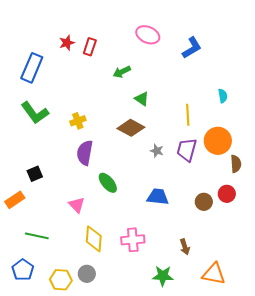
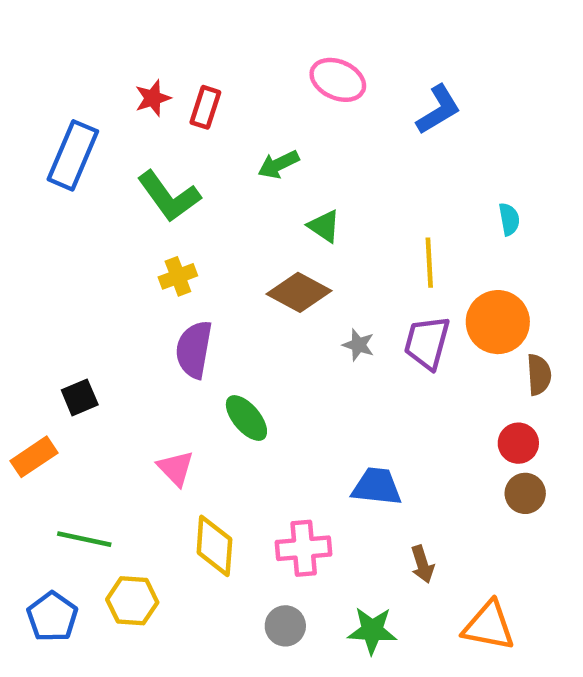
green L-shape: (35, 113) -> (169, 196), moved
blue trapezoid: (158, 197) -> (377, 487), moved
brown circle: (204, 202) -> (525, 493), moved
gray circle: (87, 274) -> (285, 626), moved
yellow hexagon: (61, 280) -> (132, 601), moved

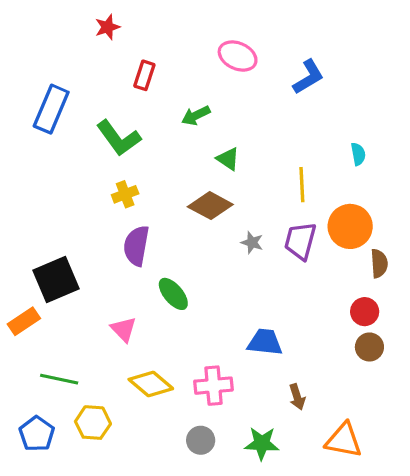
red star: (153, 98) -> (107, 27), moved
black square: (80, 397) -> (56, 279), size x1.8
yellow diamond: (214, 546) -> (151, 384), turned -54

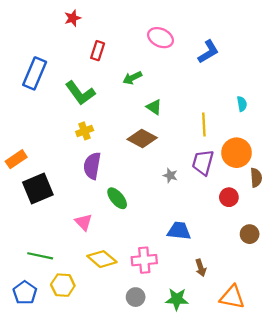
gray star: (252, 243) -> (170, 175), moved
red circle: (365, 312) -> (229, 197), moved
orange rectangle: (24, 321) -> (16, 159), moved

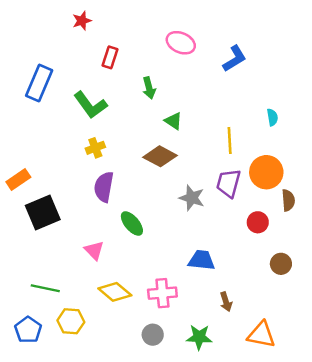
green arrow: (132, 78) -> (149, 88), turned -78
gray star: (170, 175) -> (192, 198), size x1.5

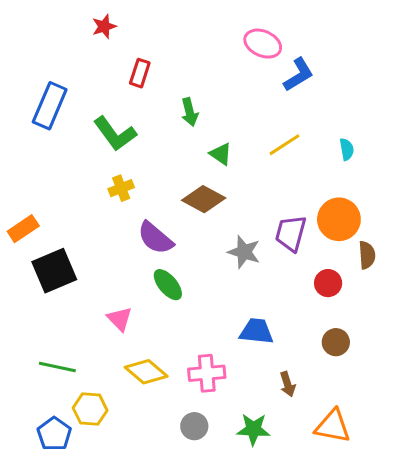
pink ellipse: (181, 43) -> (263, 44), moved
yellow line: (230, 140) -> (284, 145), moved, turned 60
purple semicircle: (104, 187) -> (155, 238), moved, turned -60
brown circle: (281, 264) -> (336, 342), moved
blue pentagon: (28, 330) -> (54, 434), moved

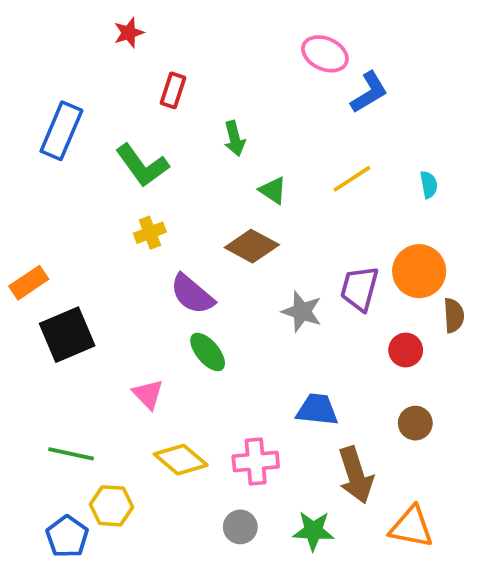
brown arrow: (288, 384) -> (356, 475), size x1.8

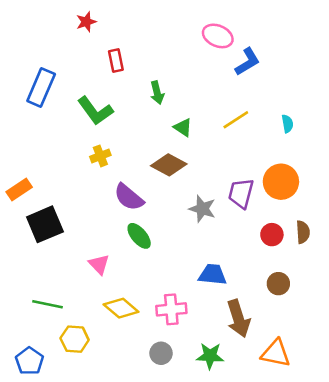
red rectangle: (173, 90) -> (116, 60), turned -30
brown semicircle: (454, 315) -> (303, 232), moved
blue pentagon: (67, 537) -> (29, 361), moved

